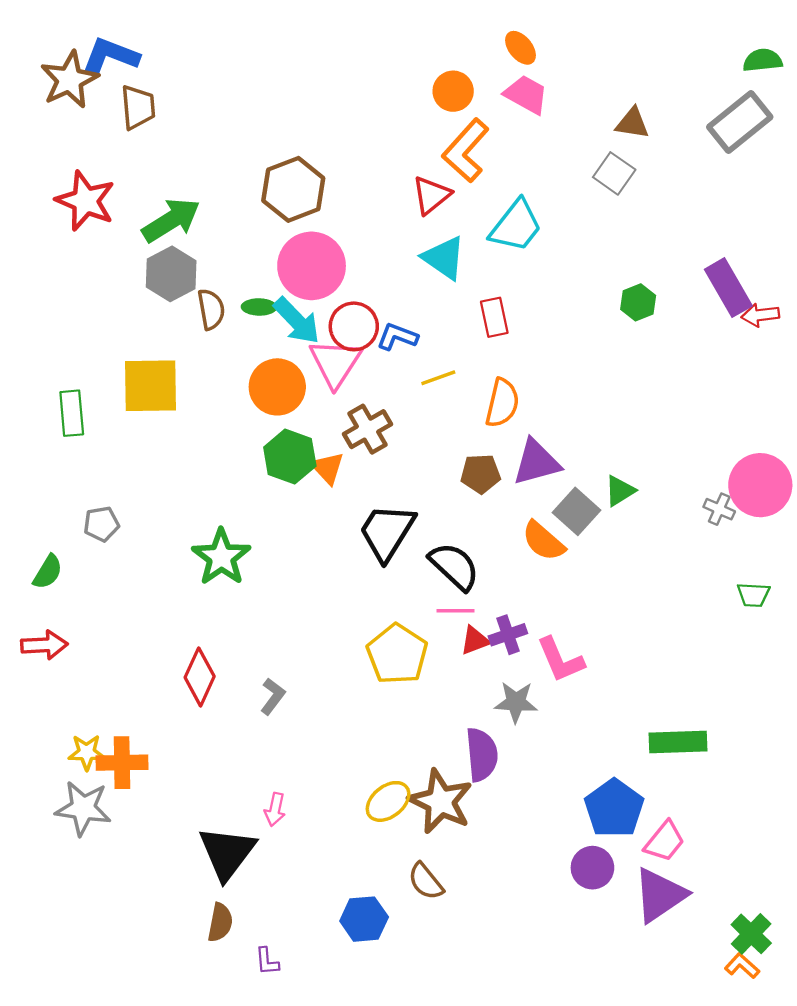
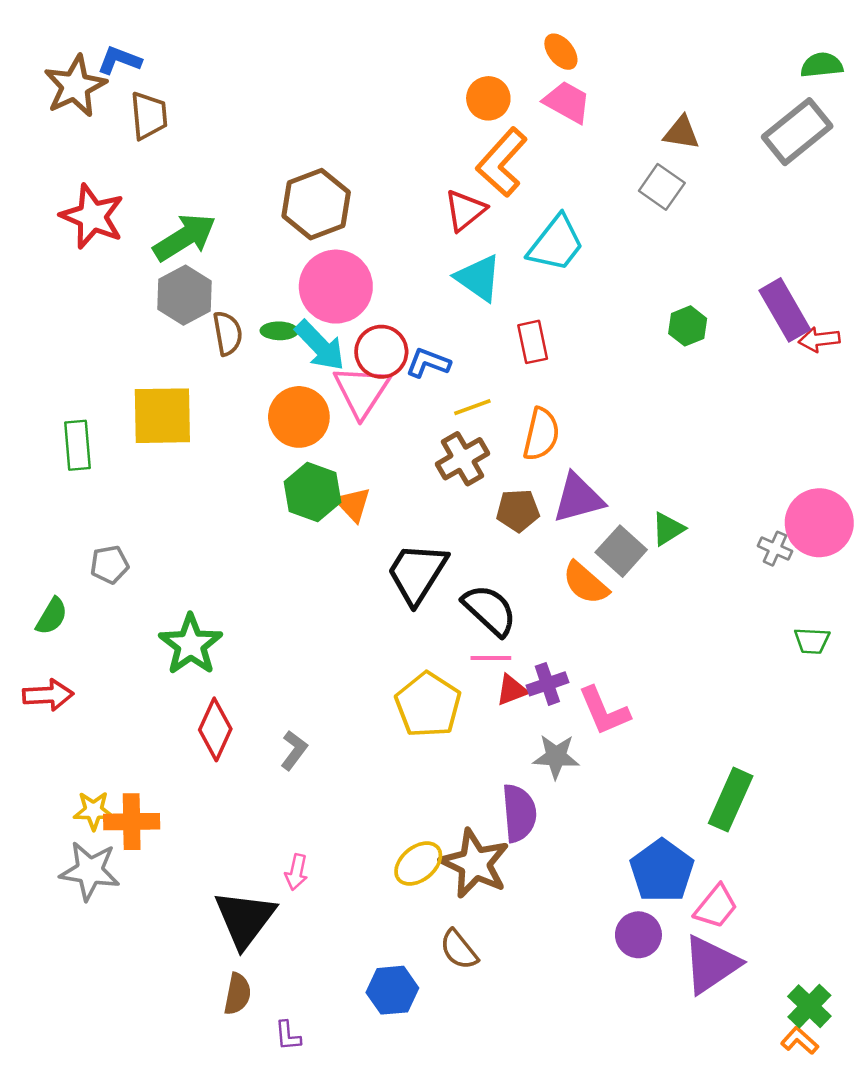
blue L-shape: (111, 56) -> (119, 60), size x0.7
brown cross: (367, 429) -> (463, 459), moved
green star: (221, 557) -> (191, 645), moved
green rectangle: (678, 742) -> (731, 800), turned -64

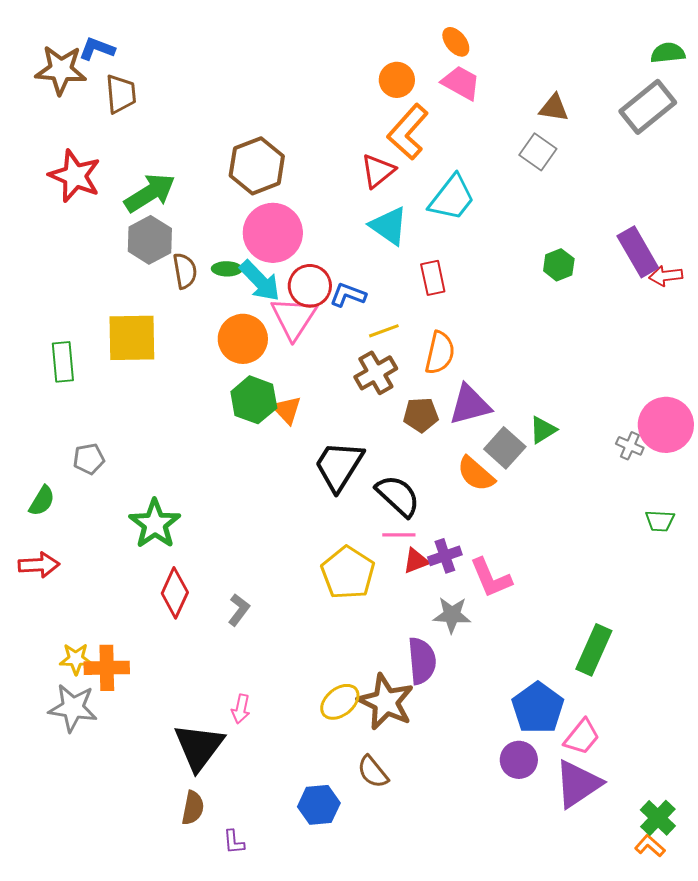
brown star: (75, 86) -> (61, 70), turned 30

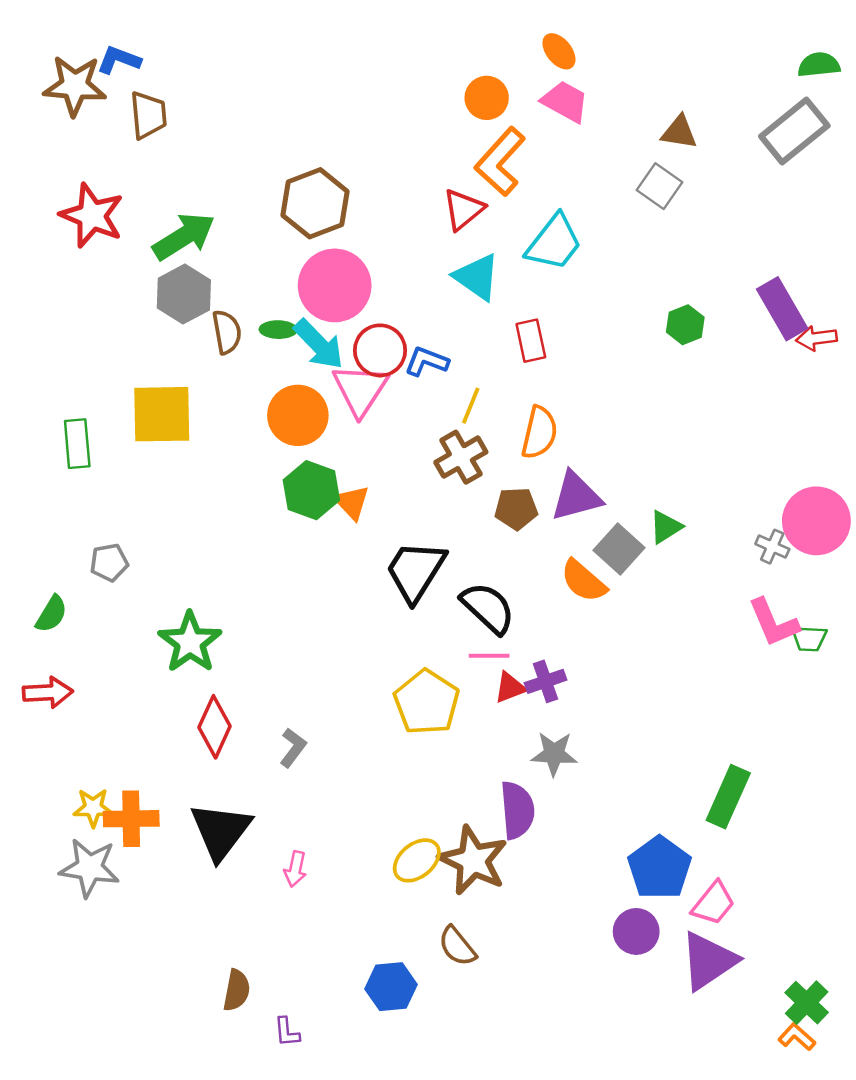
yellow line: (384, 331) -> (471, 406), turned -48
pink L-shape: (491, 578) -> (774, 623), moved
black triangle: (199, 747) -> (221, 831), moved

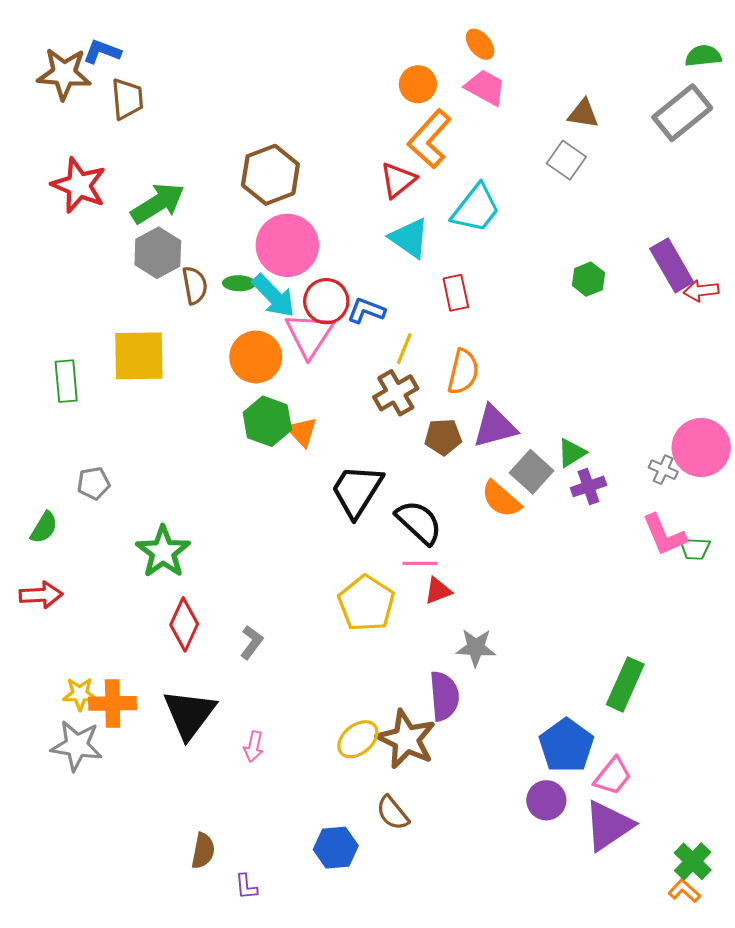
purple cross: (545, 681) -> (588, 486), moved

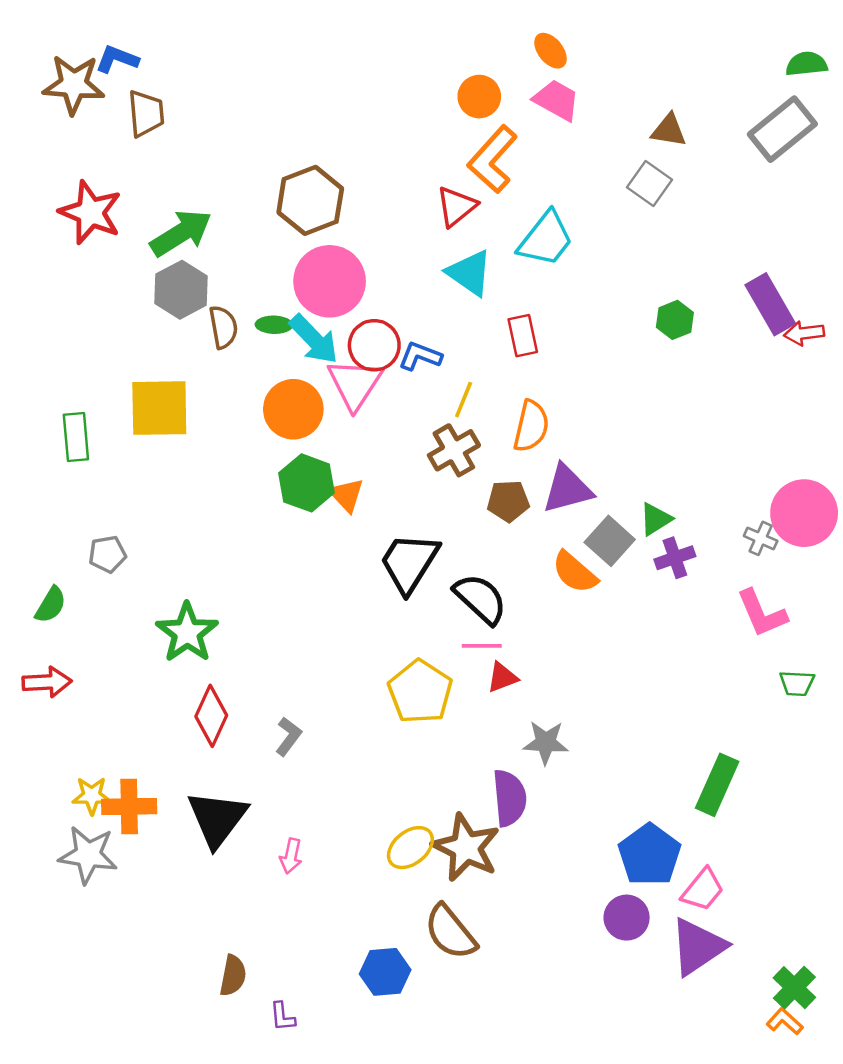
green trapezoid: (695, 549) -> (797, 683), moved
brown semicircle: (393, 813) -> (450, 932), size x1.4

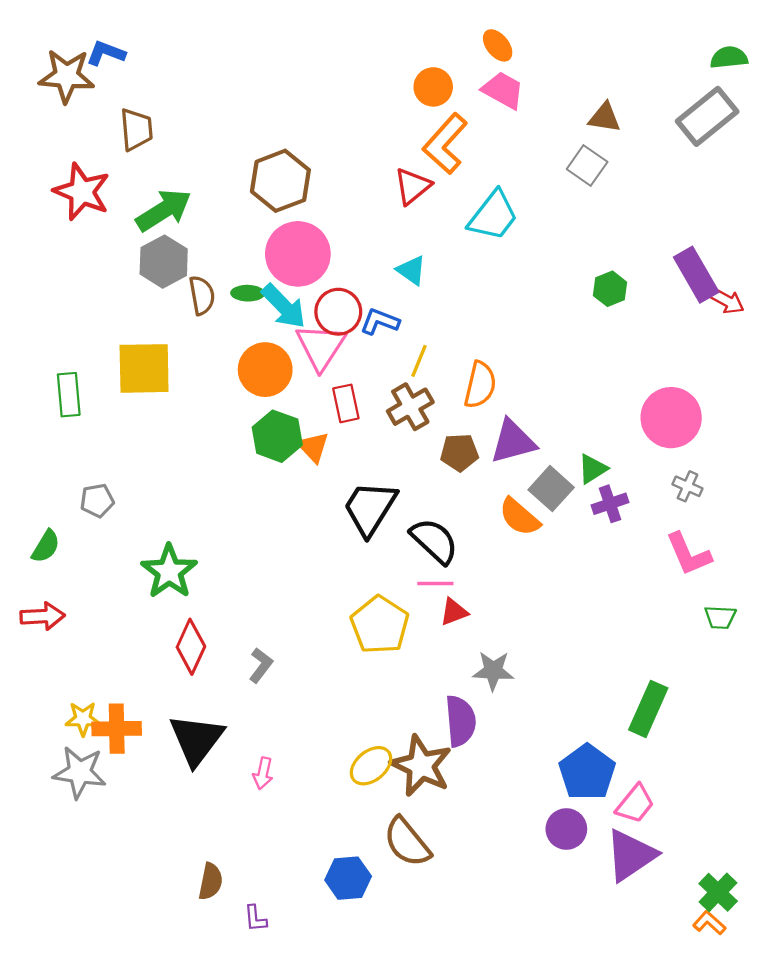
brown trapezoid: (146, 113) -> (136, 129), moved
cyan triangle: (470, 273) -> (411, 270), moved, size x0.7
red arrow: (804, 333) -> (727, 301), turned -144
red rectangle: (523, 336) -> (346, 403), moved
pink circle: (804, 513) -> (671, 418), moved

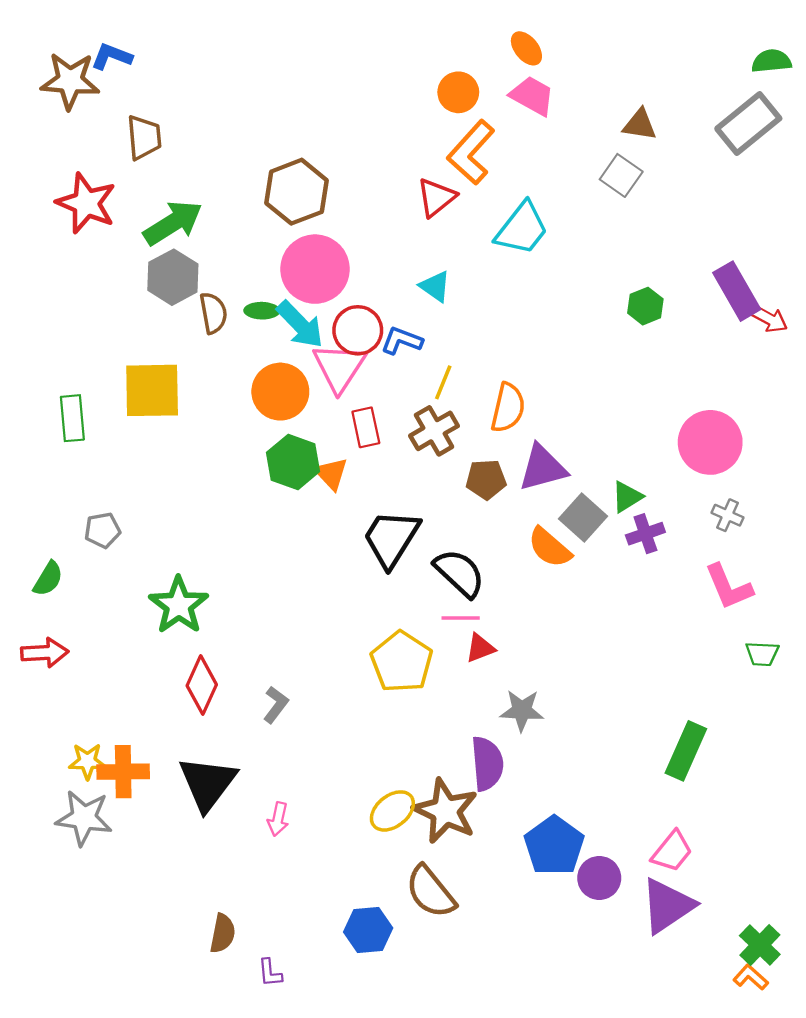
blue pentagon: (587, 772) -> (554, 846), moved

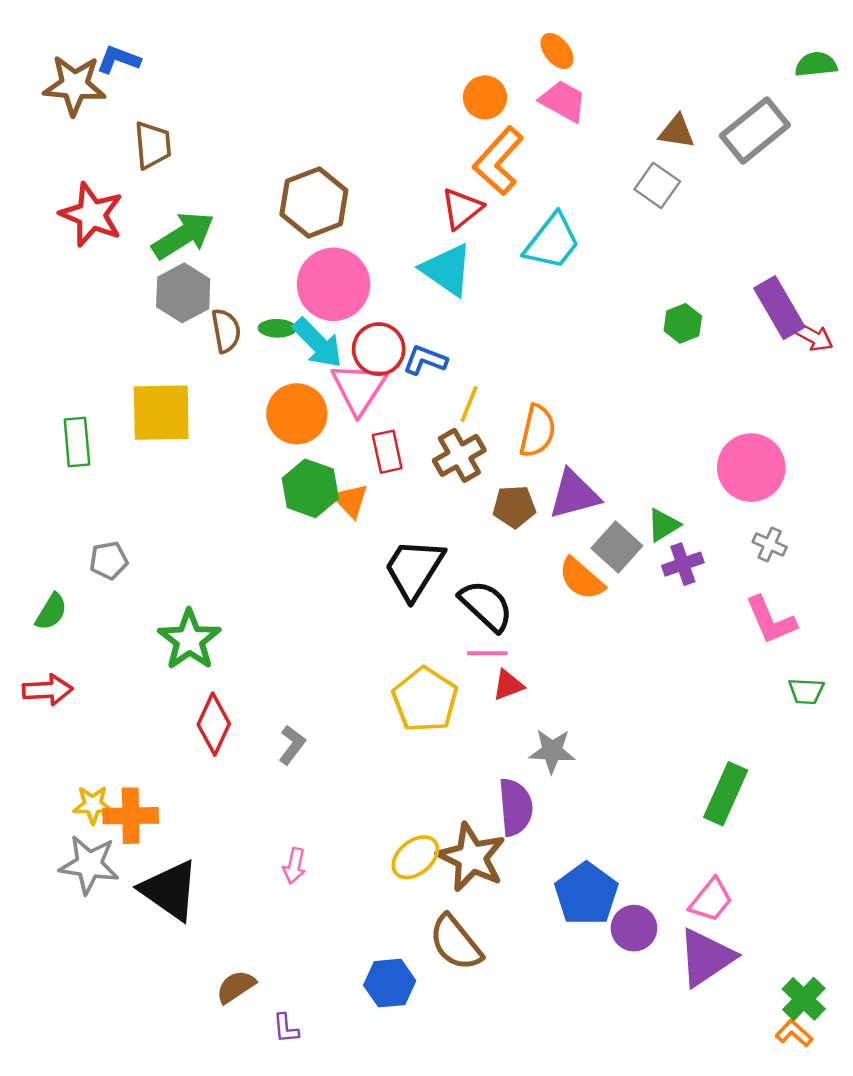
gray rectangle: (748, 124) -> (755, 130), moved
cyan triangle: (435, 286) -> (447, 270), moved, size x1.6
black triangle: (208, 783) -> (170, 890), moved, turned -32
brown semicircle: (223, 933) -> (236, 987), turned -135

